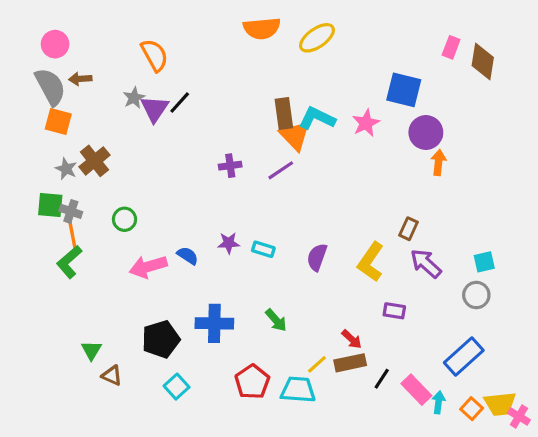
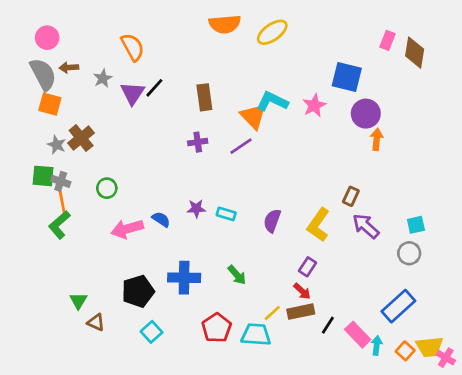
gray star: (134, 98) -> (103, 78), moved
brown rectangle: (284, 114) -> (204, 97), moved
purple rectangle: (394, 311) -> (307, 267), moved, turned -66

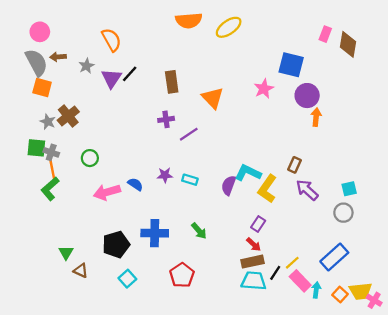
cyan L-shape: (272, 101) -> (248, 173), moved
purple line: (241, 146) -> (189, 134), moved
yellow line: (272, 313) -> (292, 263), moved
cyan trapezoid: (256, 335) -> (254, 281), moved

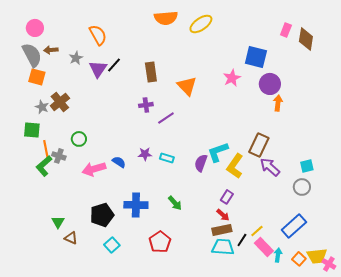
gray cross: (51, 152) -> (59, 156), moved
brown rectangle: (295, 165) -> (259, 145), size x1.6
cyan L-shape: (248, 173) -> (218, 152), turned -45

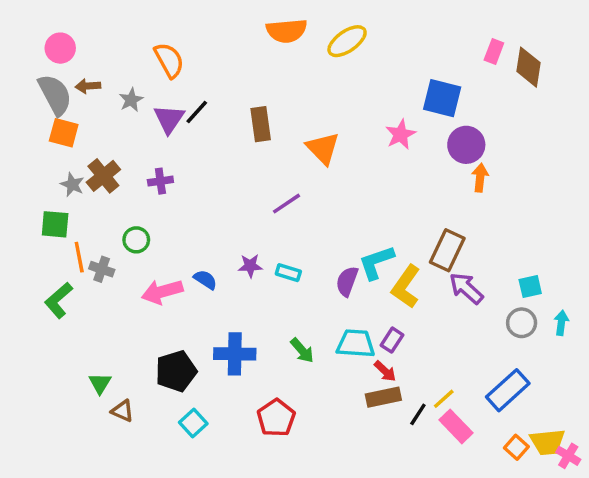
purple cross: (146, 105) -> (160, 181), moved
green L-shape: (44, 166) -> (58, 300), moved
cyan trapezoid: (223, 247) -> (356, 344), moved
cyan arrow: (278, 255) -> (561, 323), moved

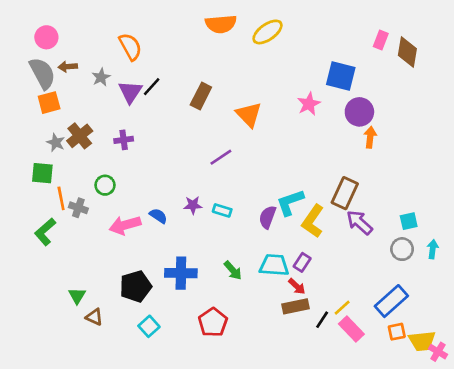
brown rectangle: (261, 124) -> (201, 96), turned 35
orange square: (64, 133) -> (49, 103), turned -30
orange square: (516, 447) -> (397, 332), moved, turned 36

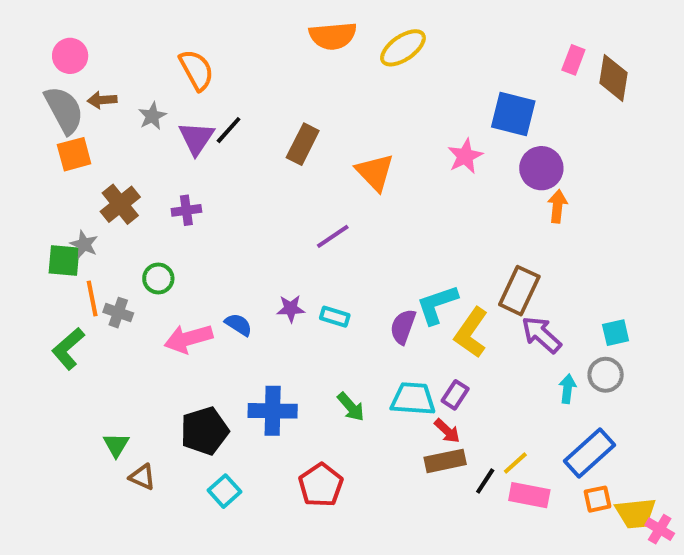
gray star: (56, 143) -> (84, 244), moved
cyan arrow: (433, 249) -> (567, 389), moved
pink rectangle: (351, 329) -> (529, 495), turned -35

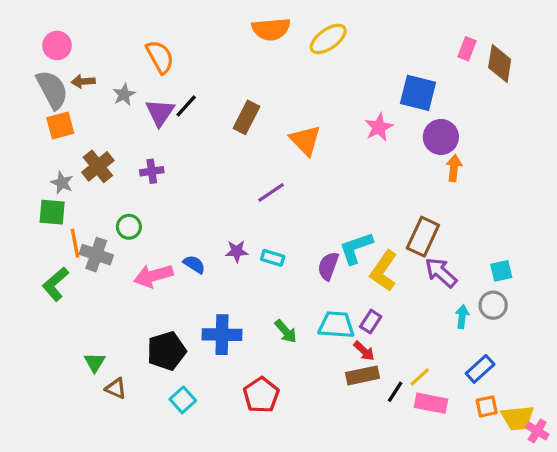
gray star: (84, 244) -> (62, 183), moved
gray cross: (118, 313) -> (96, 255), size x1.4
blue rectangle: (589, 453) -> (480, 369), size x0.7

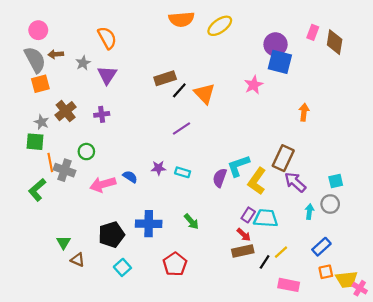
black line: (186, 106) -> (179, 90), moved
brown rectangle: (247, 117) -> (165, 78), turned 45
purple circle: (441, 137) -> (276, 44), moved
cyan trapezoid: (336, 325) -> (266, 218), moved
pink rectangle: (431, 403) -> (289, 285), moved

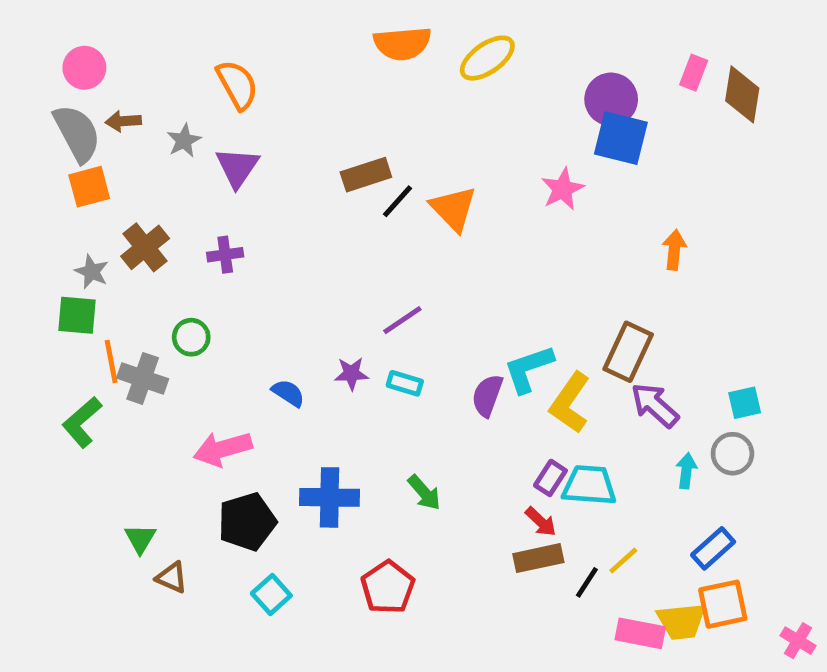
purple line: (181, 129) -> (402, 320), moved
pink arrow: (103, 184) -> (223, 449), moved
orange square: (326, 272) -> (723, 604), size x1.5
yellow trapezoid: (347, 279) -> (682, 621), moved

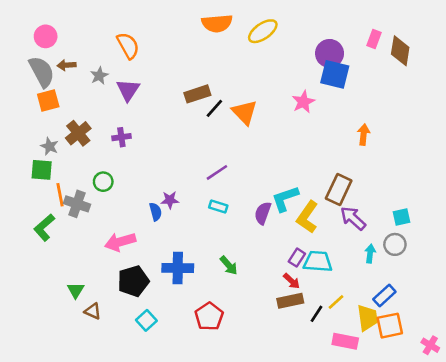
purple star: (351, 374) -> (170, 200), moved
blue semicircle: (288, 393) -> (155, 212), turned 42
yellow trapezoid: (682, 621) -> (367, 318), moved, turned -92

